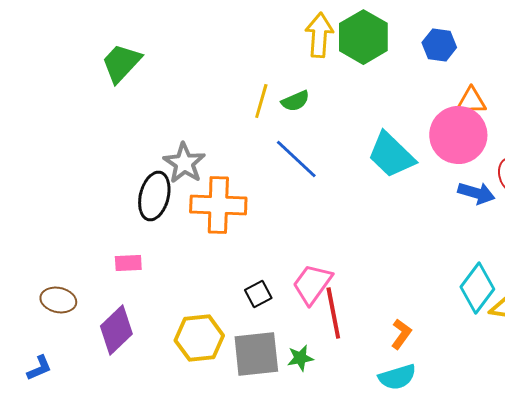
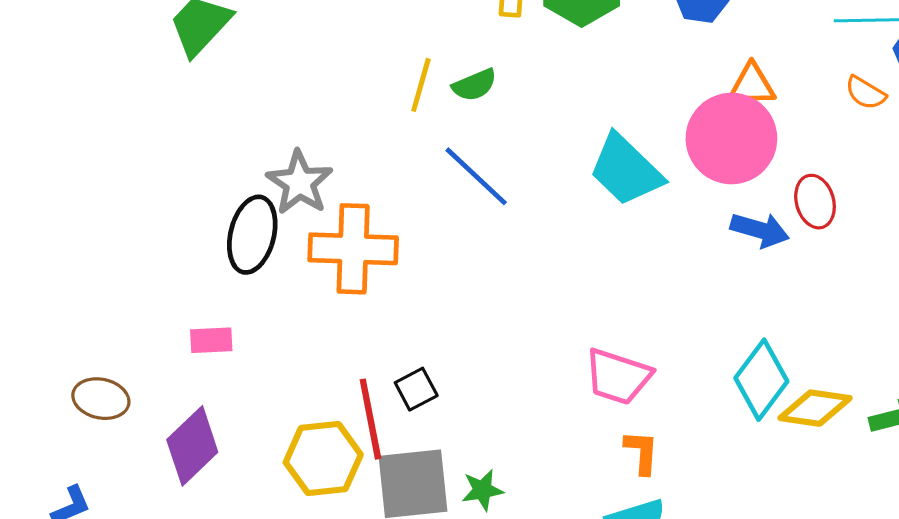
pink trapezoid: (312, 284) -> (618, 377), moved, turned -108
red line: (333, 313) -> (370, 419), moved
orange L-shape: (401, 334) -> (642, 452), turned -32

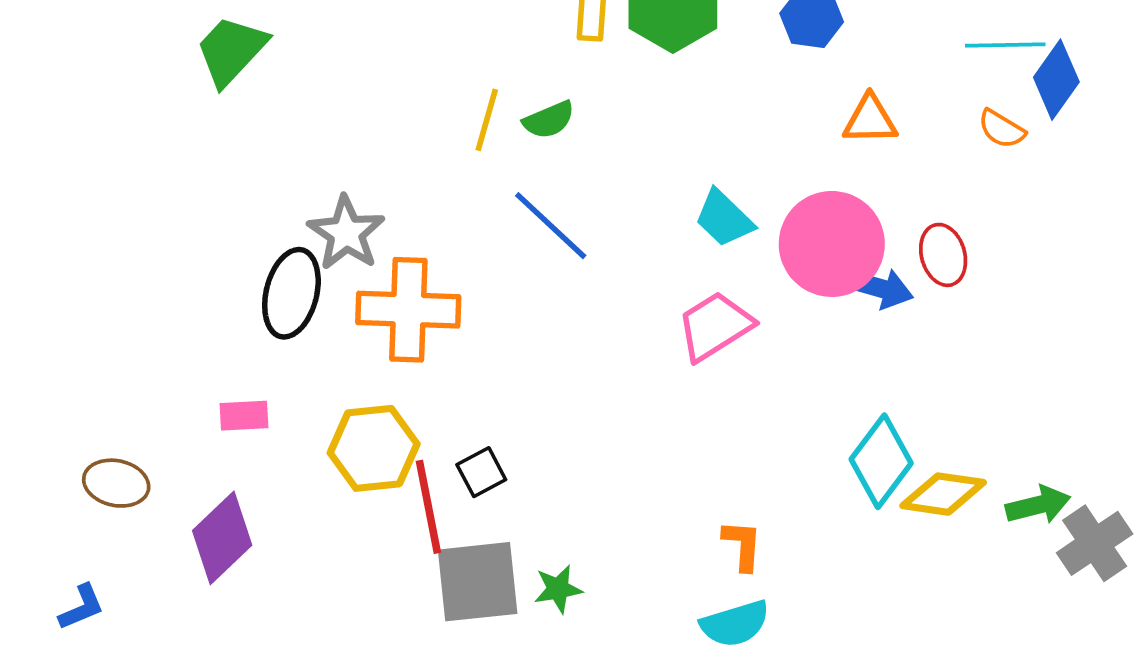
pink circle: (731, 138) -> (832, 244), moved
cyan trapezoid: (626, 170) -> (724, 218), size x0.7
pink trapezoid: (618, 377) -> (715, 326), moved, turned 130
yellow hexagon: (323, 459) -> (374, 448), moved

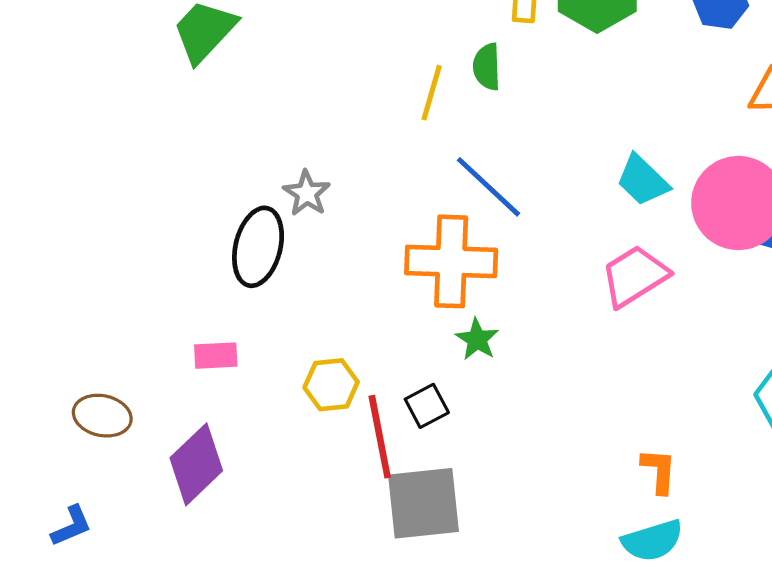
green semicircle: (549, 120) -> (487, 67), moved, turned 111
gray star: (346, 233) -> (307, 193), size x0.7
orange cross: (408, 310) -> (451, 261), moved
yellow hexagon: (374, 448) -> (331, 385), size x0.7
green star: (558, 589) -> (477, 339), moved, turned -30

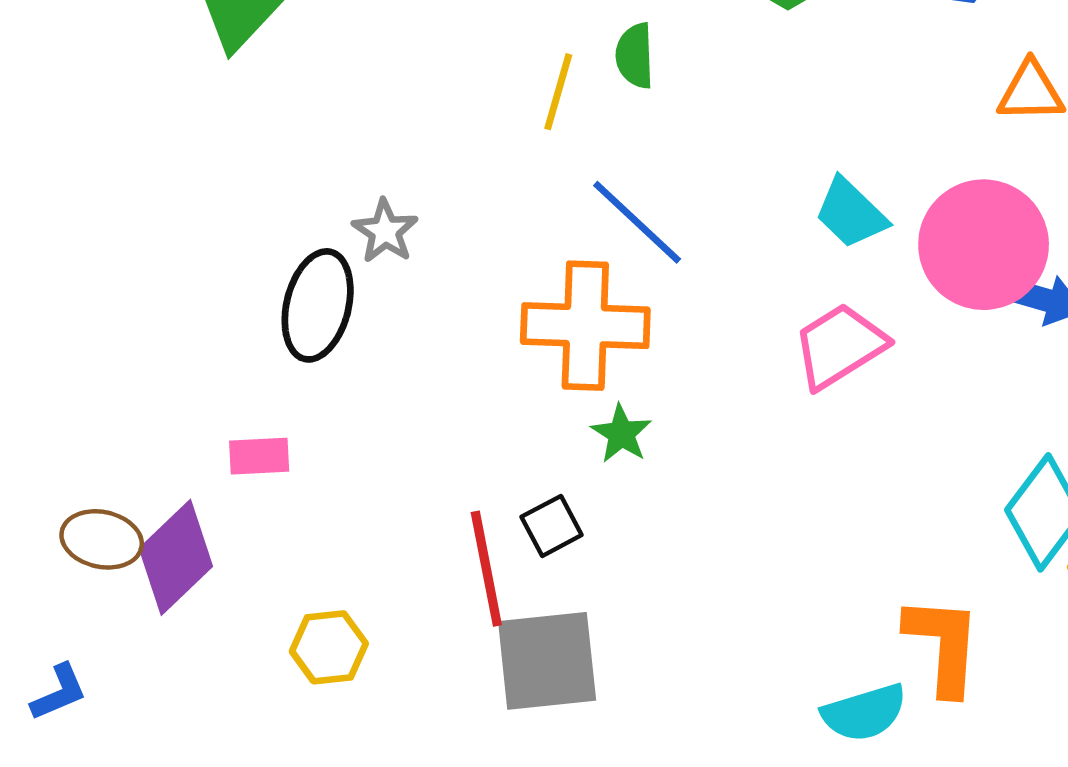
yellow hexagon: (331, 385) -> (329, 647), moved
purple diamond: (196, 464) -> (176, 557), moved
orange L-shape: (659, 471) -> (943, 645), moved, size x1.6

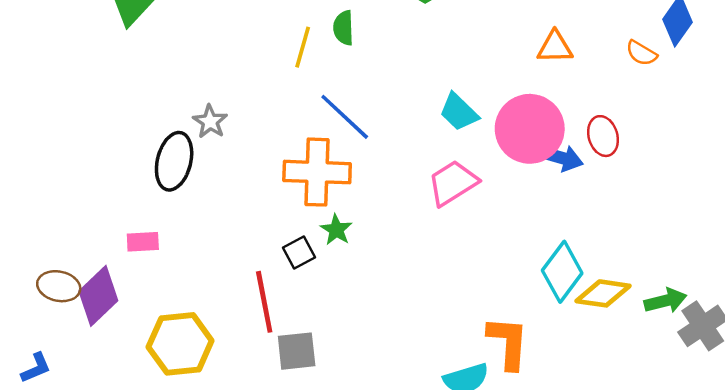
black square: (552, 526) -> (299, 253), moved
yellow hexagon: (329, 647) -> (180, 344), size x1.6
gray square: (547, 661) -> (297, 351), size x0.7

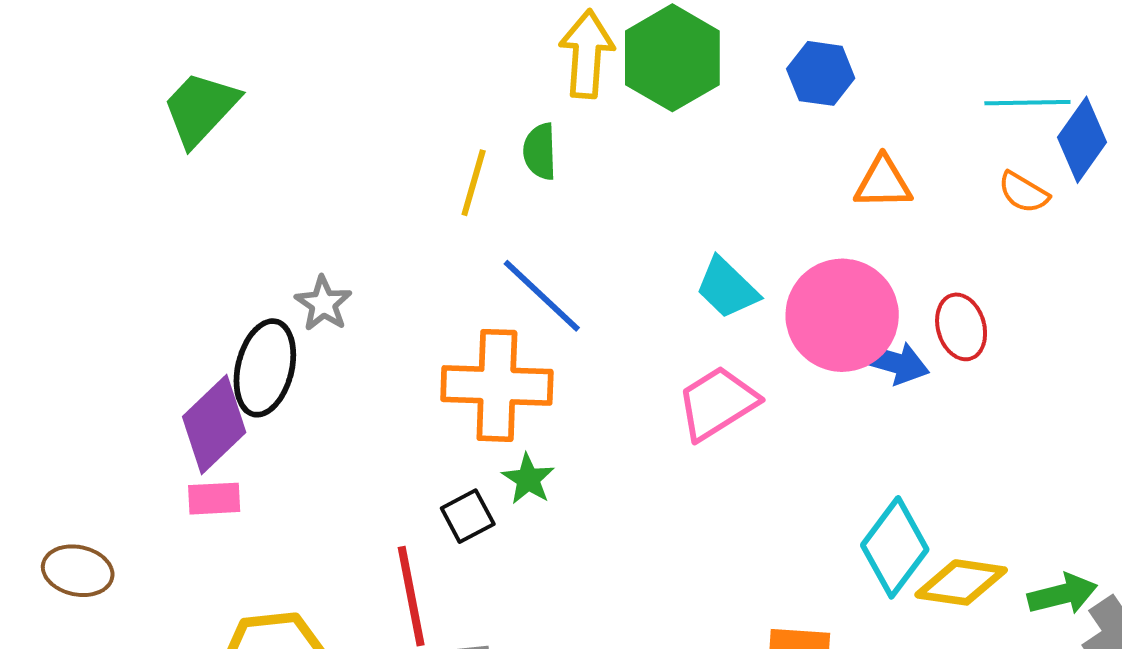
purple diamond: (98, 296) -> (214, 424), moved

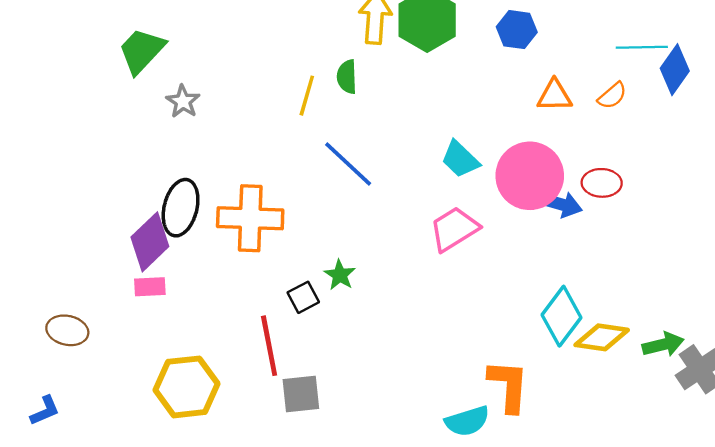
orange semicircle: (1023, 192) -> (612, 96), moved, turned -72
gray star: (323, 304) -> (183, 101), moved
red ellipse: (961, 327) -> (602, 183), turned -72
orange cross: (497, 385) -> (250, 218), moved

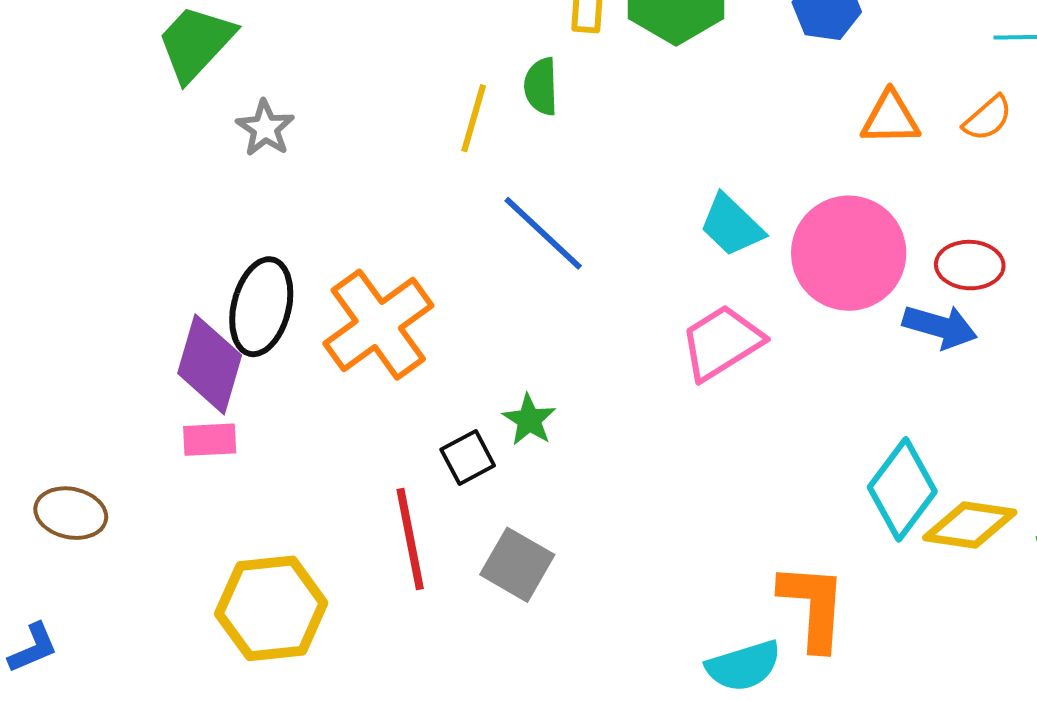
blue arrow: (560, 204) -> (940, 327), moved
orange cross: (250, 218) -> (378, 325), turned -38
purple diamond: (150, 242) -> (210, 364), turned -30
gray square: (301, 394) -> (517, 565), moved, turned 36

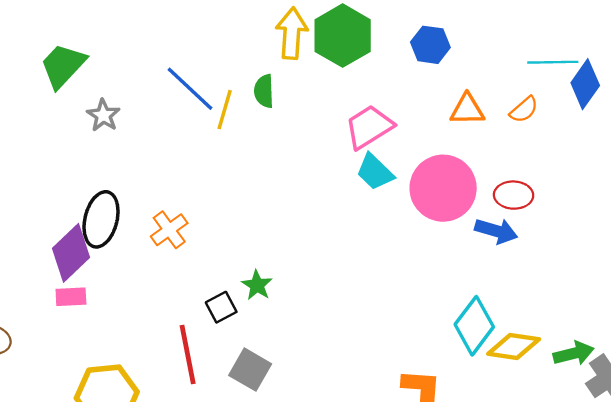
blue line: (543, 233) -> (190, 89), moved
orange cross: (378, 325) -> (169, 230), size x0.6
pink trapezoid: (722, 342) -> (369, 127), moved
purple diamond: (210, 364) -> (71, 253), turned 30

